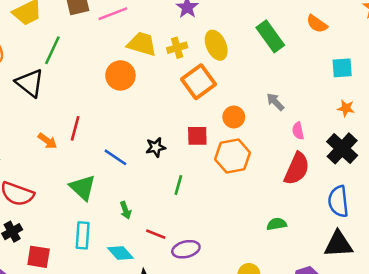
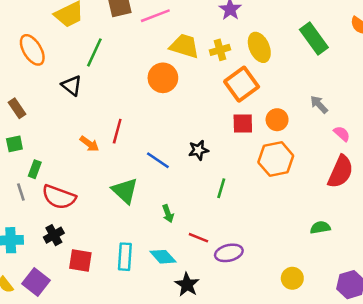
black triangle: (30, 83) -> (72, 85), size x0.7
pink semicircle: (298, 131) -> (342, 134), turned 144
red square: (197, 136) -> (243, 123), moved
cyan rectangle: (83, 235) -> (125, 257), moved

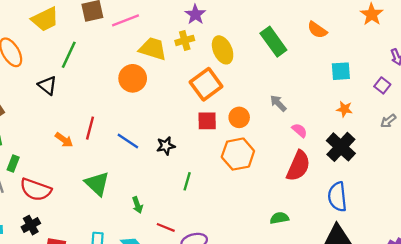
yellow cross: (220, 50) -> (185, 40), moved
blue line: (158, 160) -> (128, 141), moved

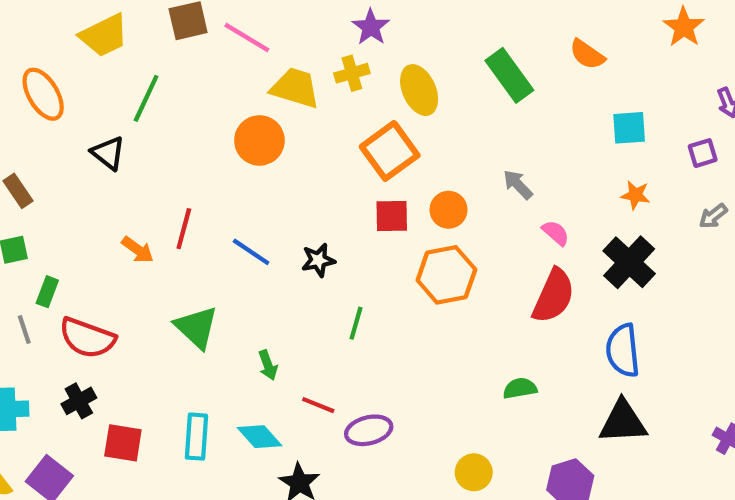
pink line: (126, 20) -> (247, 38), turned 52
purple square: (382, 85) -> (703, 153), turned 35

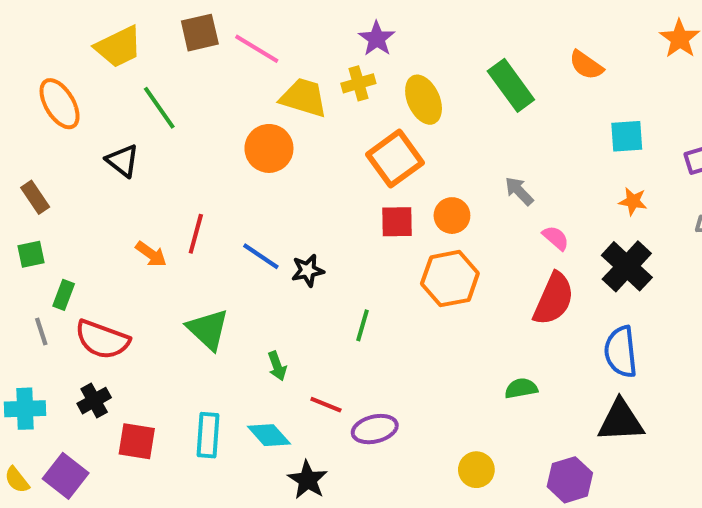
green line: (146, 98) -> (159, 108), turned -60
black star: (318, 260) -> (308, 270), moved

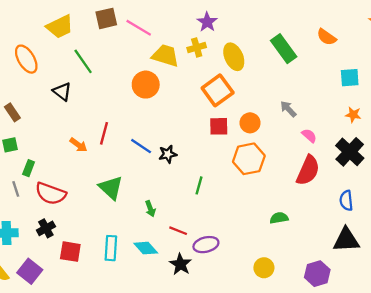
blue semicircle: (621, 352) -> (346, 201), size x0.7
green semicircle: (521, 388) -> (279, 218), moved
black star: (308, 480) -> (180, 264), moved

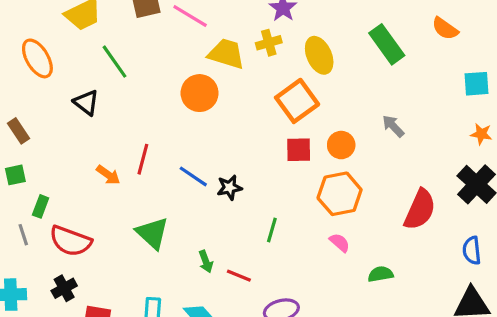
pink semicircle: (309, 136) -> (340, 243), moved
red line: (178, 231) -> (239, 276), moved

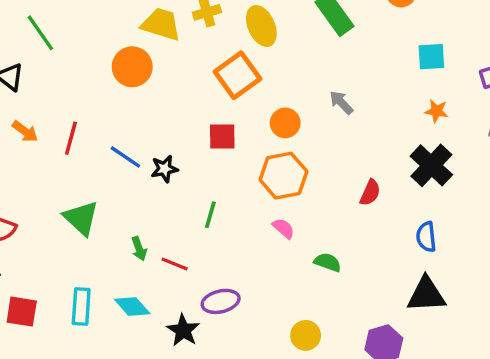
red square: (299, 150) -> (222, 137), moved
orange arrow: (108, 175) -> (25, 131), moved
red semicircle: (420, 210) -> (370, 193), size x0.6
green semicircle: (381, 274) -> (328, 262), turned 30

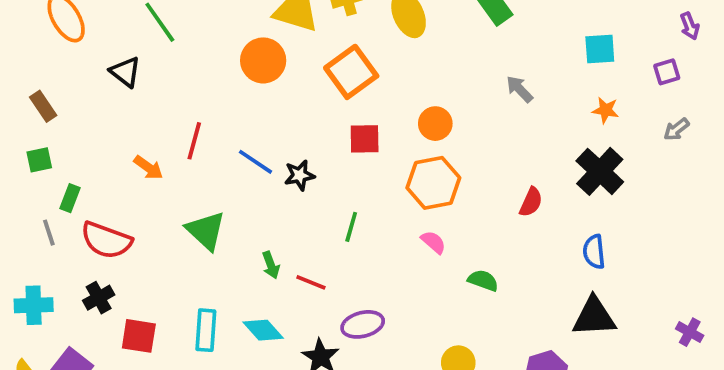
orange square: (238, 75) -> (351, 72), moved
gray arrow: (341, 103) -> (519, 89), moved
orange arrow: (25, 131) -> (148, 168), moved

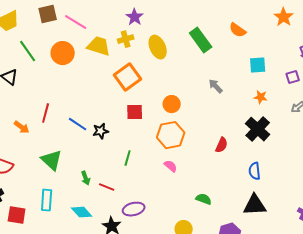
orange circle: (263, 60) -> (63, 53), moved
green semicircle: (483, 280) -> (204, 199), moved
cyan rectangle: (206, 330) -> (47, 200), moved

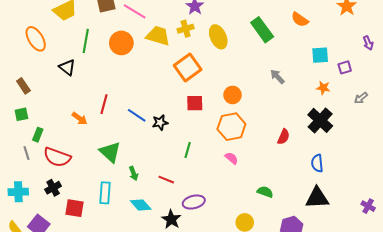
green line: (28, 51) -> (86, 41), turned 45
purple square: (293, 77) -> (345, 67), moved
green arrow: (86, 178) -> (134, 173), moved

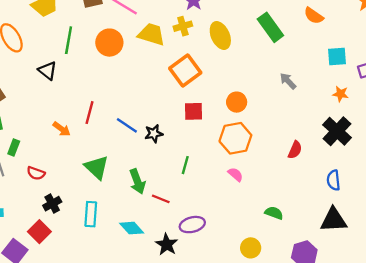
red semicircle: (57, 157) -> (36, 173), size x0.6
green arrow: (134, 173) -> (137, 181), moved, size x1.5
black cross: (53, 188) -> (52, 204), moved
red square: (74, 208) -> (39, 232), moved, turned 36

